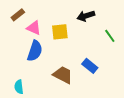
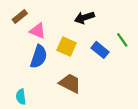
black arrow: (86, 16) -> (84, 18), moved
yellow square: (60, 32) -> (67, 47), moved, turned 30
blue rectangle: (90, 66) -> (100, 50), moved

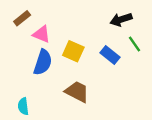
black arrow: (84, 18) -> (121, 20), moved

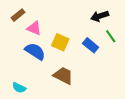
blue semicircle: (43, 62) -> (35, 51), turned -75
cyan semicircle: (23, 106) -> (19, 88), turned -56

